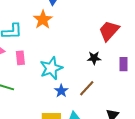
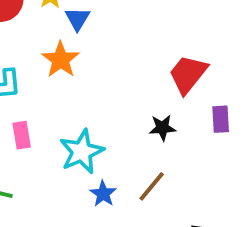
purple rectangle: (124, 64) -> (221, 119), moved

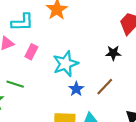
pink rectangle: (22, 135) -> (31, 52), turned 32

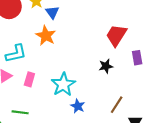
brown line: (105, 87) -> (117, 105), moved

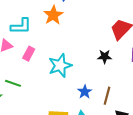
brown line: (117, 105) -> (107, 96), turned -30
blue star: (78, 106) -> (85, 92), moved

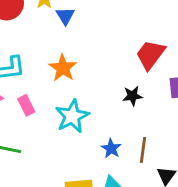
orange star: (53, 15) -> (63, 68), moved
pink rectangle: (29, 54) -> (26, 105), turned -48

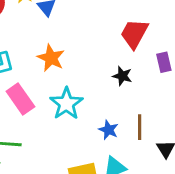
black star: (132, 96) -> (122, 76), turned 30
pink rectangle: (26, 105) -> (20, 99), size x1.5

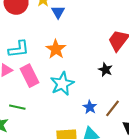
brown line: (140, 127) -> (113, 108), turned 30

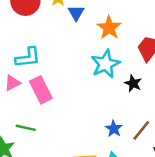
orange star: (56, 49) -> (109, 28), moved
cyan star: (62, 84) -> (105, 64), moved

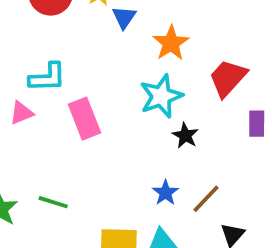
black star: (133, 83) -> (185, 136), moved
pink rectangle: (41, 90) -> (85, 119), moved
green line: (26, 128) -> (53, 202), moved

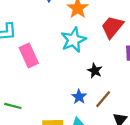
black star: (185, 136) -> (95, 71), moved

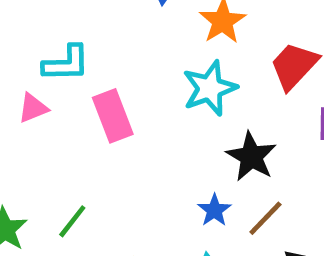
black star: (95, 71) -> (251, 157), size x1.5
green line: (13, 106) -> (72, 221), turned -70

